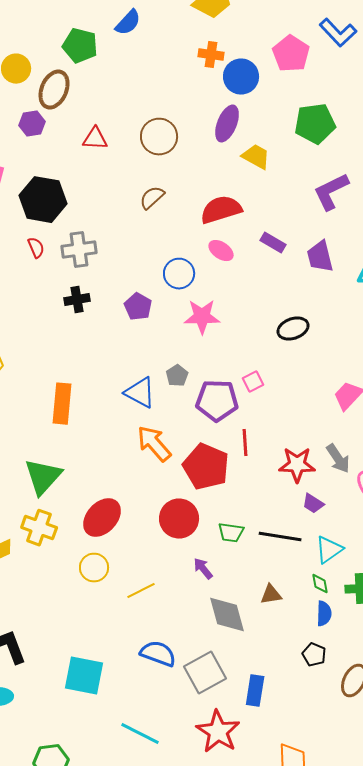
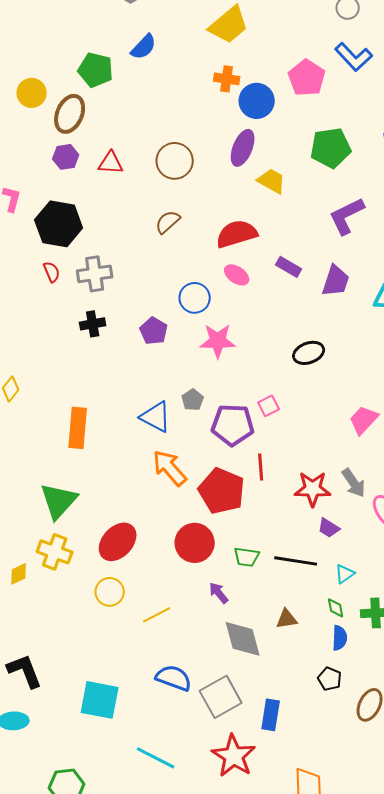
purple hexagon: (32, 124) -> (66, 157), moved
purple trapezoid: (320, 257) -> (336, 281), turned -148
cyan triangle: (329, 550) -> (345, 574), size x0.7

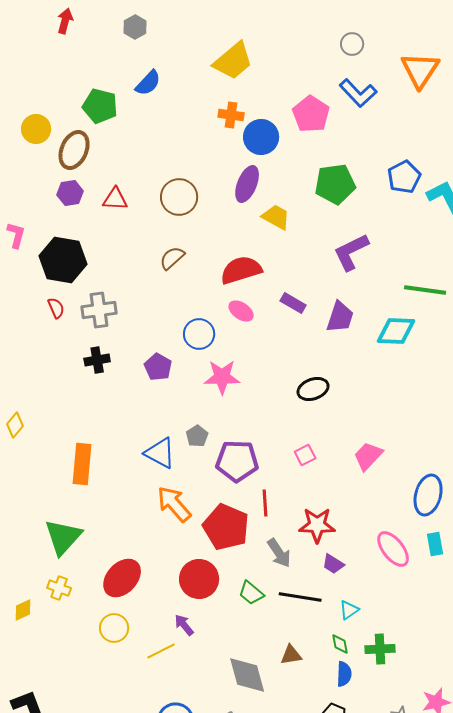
pink square: (269, 406) -> (305, 455), moved
gray arrow: (354, 483) -> (279, 553), moved
yellow cross: (55, 552) -> (59, 588), size x0.7
green trapezoid: (247, 557) -> (251, 593), turned 32
purple arrow: (219, 593) -> (184, 625), moved

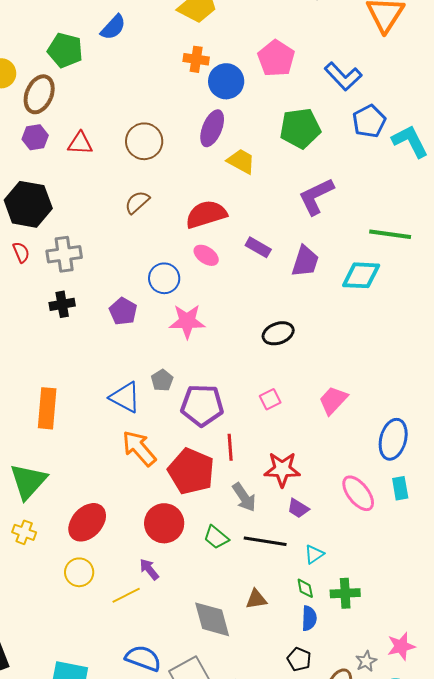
blue L-shape: (358, 93) -> (343, 76), moved

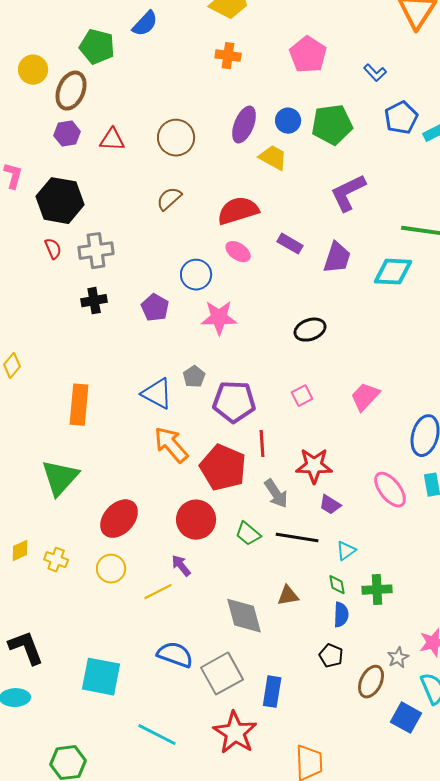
blue L-shape: (343, 76) -> (375, 73), size x0.6
blue circle: (226, 81) -> (288, 121), moved, size x0.7
yellow cross: (24, 532) -> (56, 560), moved

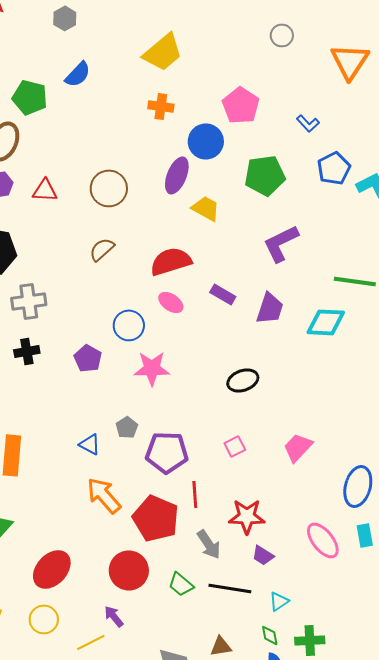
blue circle: (288, 121) -> (206, 141), moved, size x1.4
blue triangle: (157, 394) -> (90, 444), size x0.7

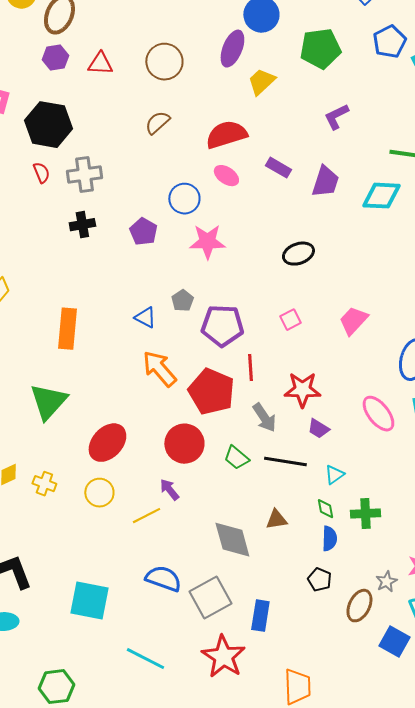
yellow trapezoid: (206, 208) -> (261, 82), turned -72
purple L-shape: (281, 243) -> (336, 117), size x0.7

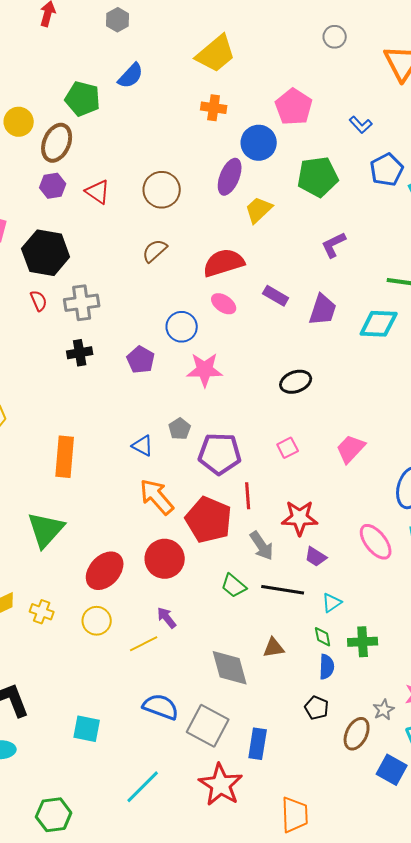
red triangle: (100, 64) -> (98, 192), turned 32
red circle: (184, 444) -> (165, 559), moved
gray square: (210, 598) -> (208, 726), turned -33
cyan square: (89, 601) -> (87, 729), size x0.7
cyan line: (145, 659) -> (143, 787), turned -72

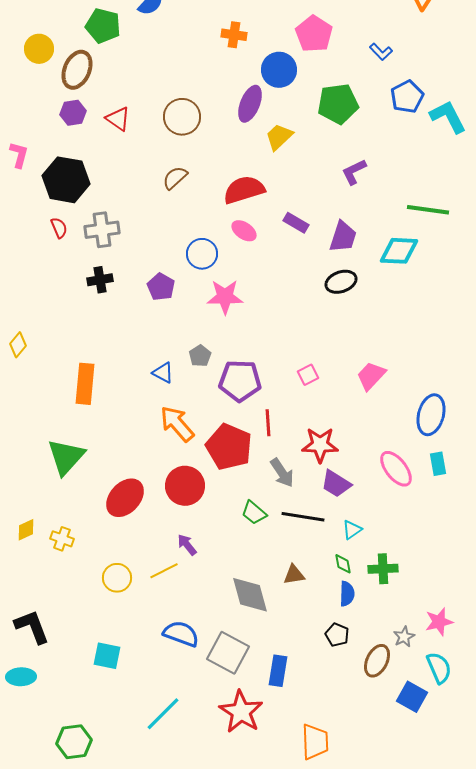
black ellipse: (296, 382) -> (341, 282), moved
purple trapezoid: (316, 557) -> (336, 484), size x1.4
yellow circle: (97, 621) -> (117, 578), moved

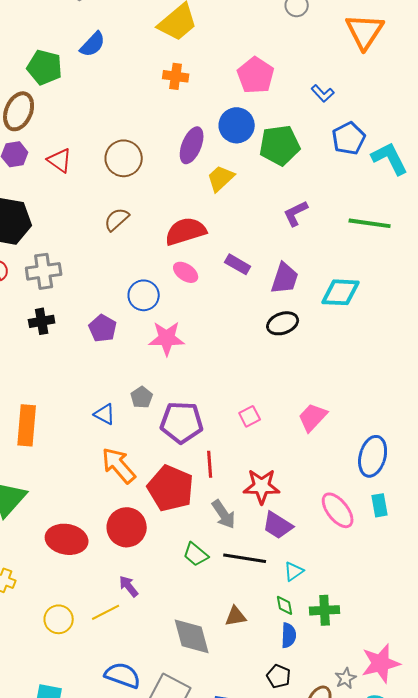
blue circle: (279, 70) -> (237, 125), moved
green line: (428, 210) -> (370, 223), moved
red ellipse: (125, 498) -> (67, 539), turned 57
pink star: (439, 622) -> (381, 663), size x1.4

